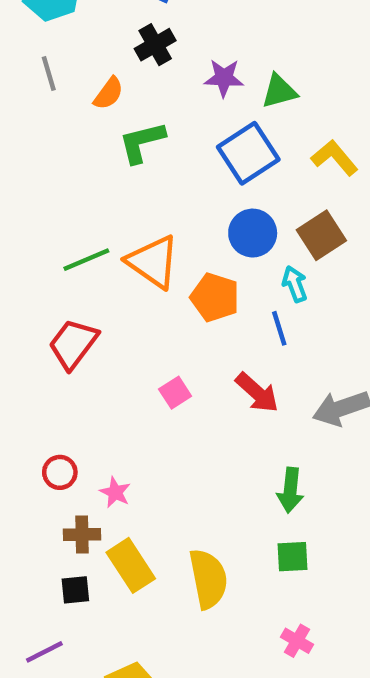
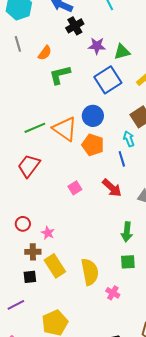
black cross: (155, 45) -> (75, 26), moved
blue circle: (253, 233) -> (93, 116), moved
pink cross: (297, 641) -> (113, 293), moved

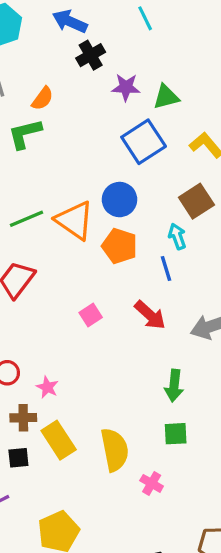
green L-shape: (60, 75) -> (25, 134), moved

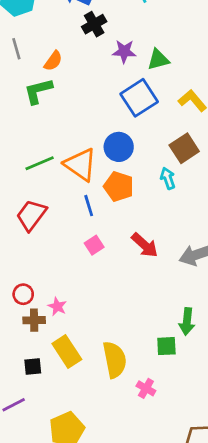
blue line: (166, 268) -> (89, 206), moved
green arrow: (174, 386) -> (187, 322), moved
brown cross: (23, 418) -> (34, 320), moved

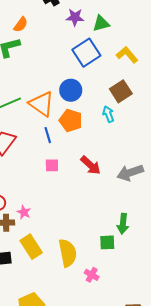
pink square: (94, 245) -> (52, 165), turned 32

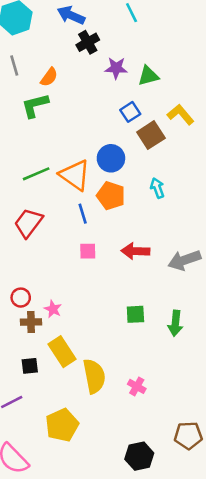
blue square: (86, 53) -> (130, 112), size x0.6
brown square: (121, 91) -> (151, 135), moved
red arrow: (91, 165) -> (135, 251), turned 140
green square: (107, 242) -> (135, 314), moved
yellow semicircle: (68, 253) -> (94, 376), moved

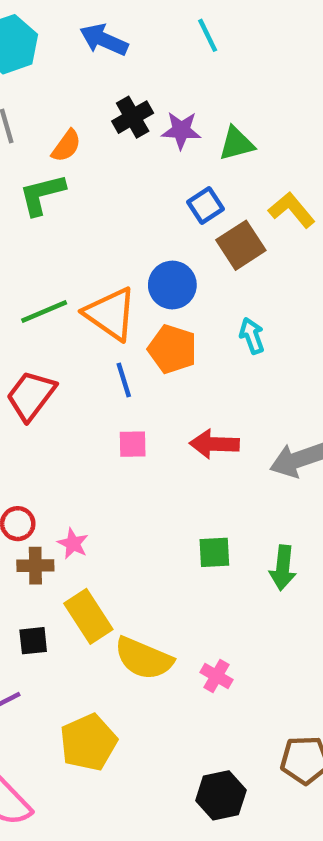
black cross: (88, 42) -> (133, 117), moved
yellow semicircle: (94, 376) -> (144, 658), turned 124

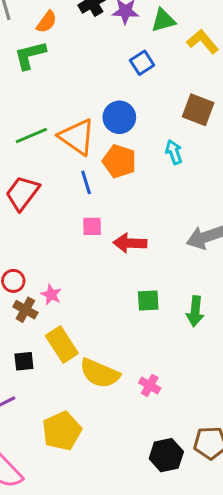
yellow L-shape: (292, 210) -> (203, 42), moved
brown square: (241, 245) -> (198, 110), moved, turned -36
red arrow: (214, 444) -> (130, 243), moved
brown cross: (35, 566) -> (25, 310), turned 30
black hexagon: (221, 795) -> (166, 455), moved

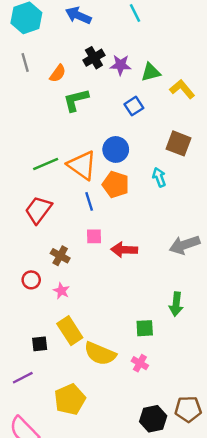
green L-shape: (30, 55) -> (76, 100), moved
green square: (148, 301) -> (145, 328), moved
brown cross: (25, 310) -> (60, 256), moved

